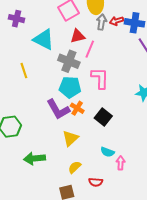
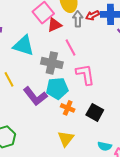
red triangle: (78, 36) -> (54, 25), moved
pink line: (90, 49) -> (71, 48), turned -42
purple L-shape: (58, 109) -> (35, 96), moved

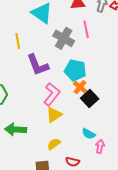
pink L-shape: (85, 74) -> (52, 94), moved, turned 30
cyan pentagon: (57, 88) -> (75, 70), moved
orange cross: (68, 108) -> (80, 87), moved

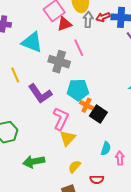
cyan semicircle: (89, 134) -> (106, 148), turned -88

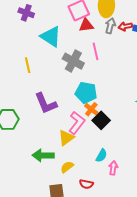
purple L-shape: (40, 94) -> (46, 103), moved
pink L-shape: (61, 119) -> (77, 123), moved
green arrow: (34, 162) -> (43, 155), moved

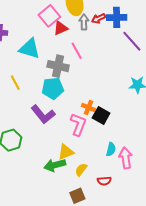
cyan pentagon: (86, 93) -> (53, 88), moved
yellow triangle: (66, 138) -> (66, 152), moved, turned 30
pink arrow: (113, 168) -> (126, 158), size x1.5

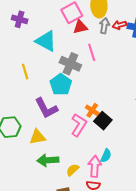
cyan pentagon: (53, 88) -> (61, 85), turned 30
yellow triangle: (66, 152) -> (37, 137), moved
pink arrow: (126, 158) -> (95, 166), moved

